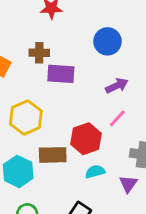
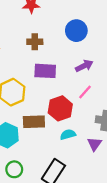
brown cross: (39, 53) -> (35, 42), moved
purple rectangle: (61, 74) -> (45, 71), moved

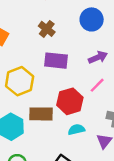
brown cross: (35, 42) -> (47, 29), turned 35

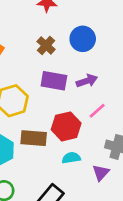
blue circle: (92, 19) -> (83, 39), moved
purple arrow: (98, 57) -> (87, 81), moved

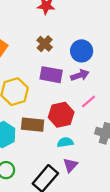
blue circle: (83, 39) -> (82, 51), moved
purple triangle: (101, 173) -> (70, 165), moved

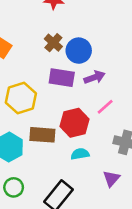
blue circle: (82, 51) -> (79, 51), moved
purple triangle: (70, 165) -> (111, 179), moved

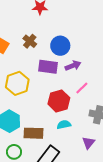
brown cross: (53, 43) -> (30, 41), moved
brown rectangle: (42, 135) -> (33, 133), moved

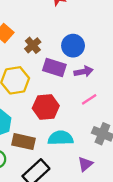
brown cross: (30, 41) -> (33, 45), moved
red hexagon: (59, 101) -> (46, 107), moved
cyan semicircle: (64, 125) -> (61, 138), size x1.5

